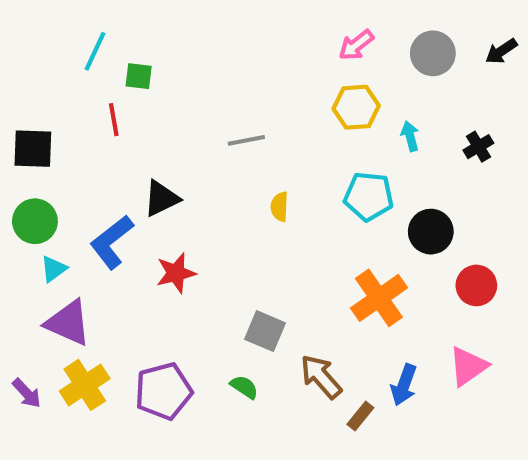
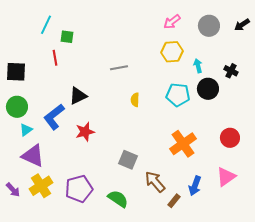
black cross: (478, 147) -> (231, 71), turned -32
black circle: (431, 232) -> (208, 89), moved
green semicircle: (244, 387) -> (118, 199), moved, size x1.5

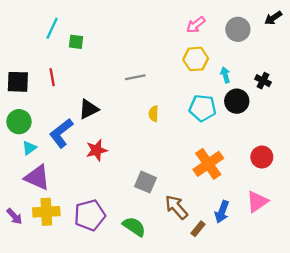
black arrow: (242, 25) -> (273, 18), moved
red line: (55, 58) -> (52, 77), moved
yellow cross: (41, 186) -> (46, 212), turned 30

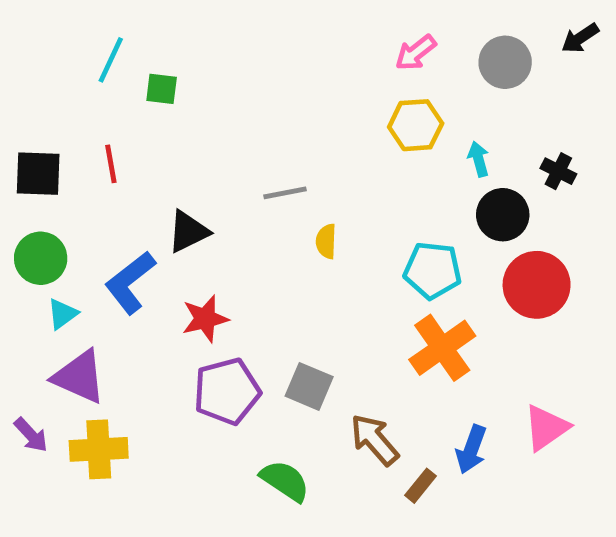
gray line: (135, 77) -> (285, 193), moved
cyan pentagon: (203, 108) -> (433, 270), moved
red circle: (262, 157) -> (537, 285), moved, size x1.4
purple pentagon: (90, 215) -> (227, 391), moved
purple arrow: (14, 216) -> (31, 435), moved

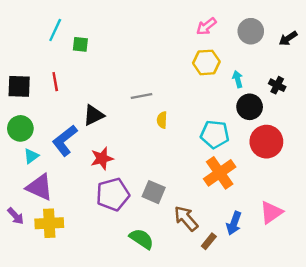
black arrow: (580, 38) -> (288, 38), moved

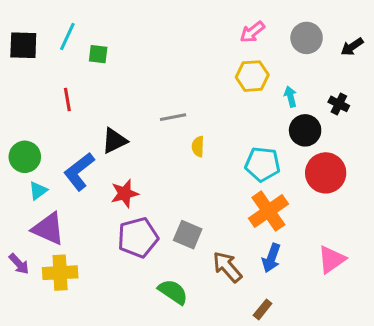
black square: (19, 86) -> (23, 45), moved
blue arrow: (234, 223) -> (271, 258), moved
brown rectangle: (209, 241) -> (263, 309), moved

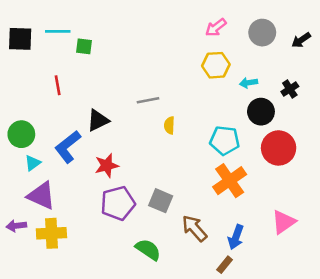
cyan line: (67, 36) -> (58, 31), turned 65
cyan arrow: (290, 97) -> (248, 83), turned -84
black cross: (339, 104) -> (290, 89), turned 30
blue arrow: (271, 258) -> (236, 237), moved
purple arrow: (19, 264) -> (16, 226), turned 126

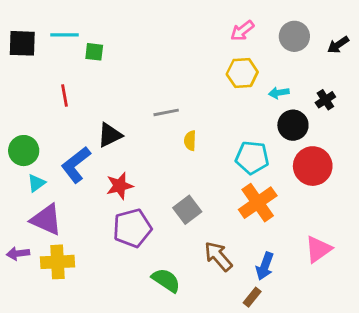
gray square: (161, 201) -> (187, 210), moved, turned 30

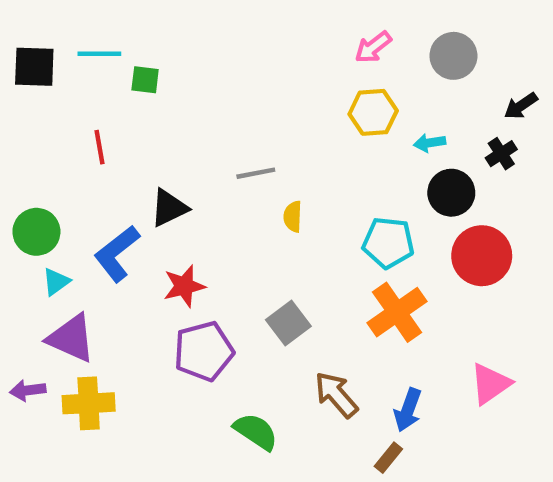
black arrow: (338, 45) -> (521, 106), moved

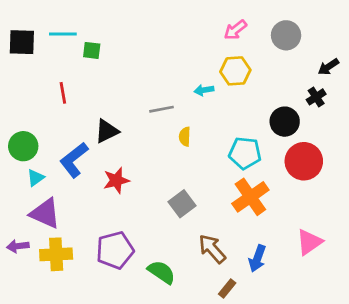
cyan arrow: (430, 143) -> (204, 90), moved
purple pentagon: (204, 351) -> (115, 250), moved
brown rectangle: (388, 458) -> (227, 289), moved

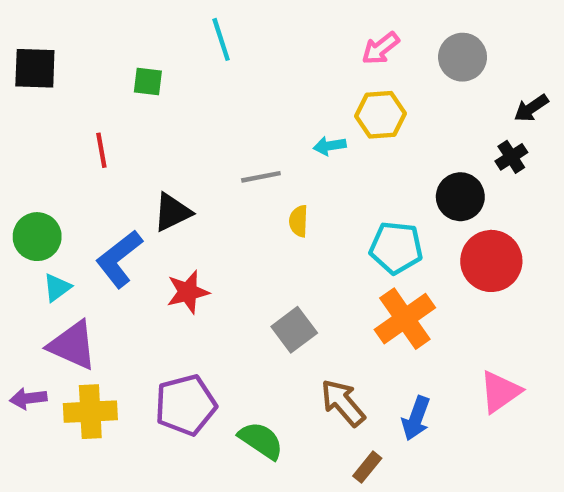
cyan line: (63, 34) -> (221, 39), moved, turned 72

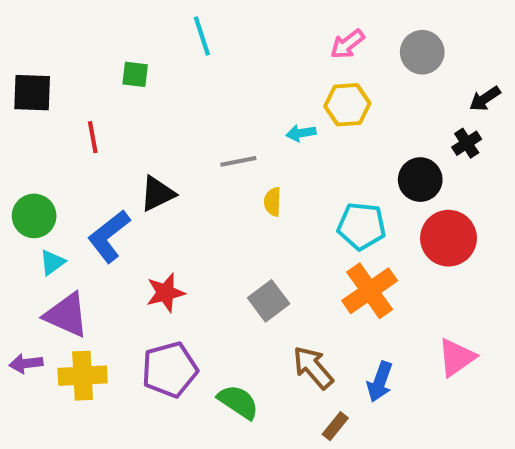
black square: (35, 68) -> (32, 93), moved
red star: (188, 292) -> (165, 293), moved

